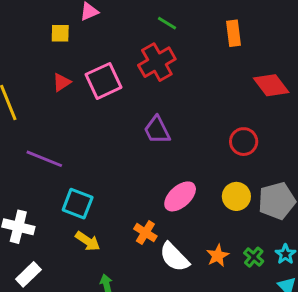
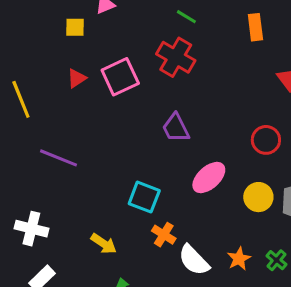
red cross: (157, 62) -> (176, 57), turned -30
pink ellipse: (180, 196) -> (209, 178), moved
cyan square: (78, 204) -> (144, 197), moved

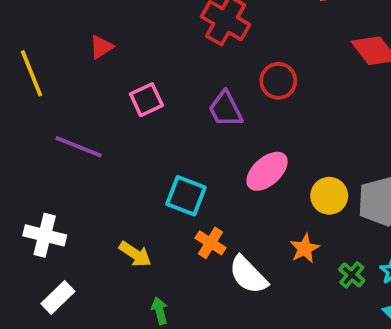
pink square: (120, 77) -> (146, 100), moved, size x0.7
red circle: (266, 140) -> (278, 81), moved
orange star: (239, 259) -> (305, 249), moved

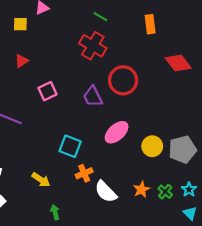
red circle: (278, 81) -> (123, 80), size x1.4
orange cross: (210, 243) -> (84, 173), turned 35
orange star: (305, 249) -> (141, 189), moved

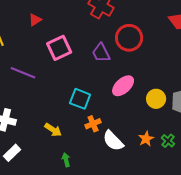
pink square: (47, 91) -> (59, 48), size x1.4

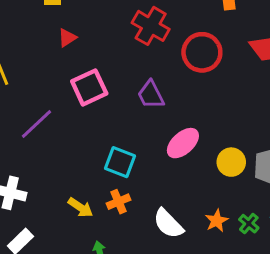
red triangle: (35, 20) -> (67, 38), moved
red circle: (129, 38) -> (202, 52), moved
purple line: (23, 73) -> (37, 124), turned -65
orange cross: (93, 124) -> (119, 202), moved

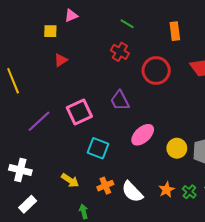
red cross: (151, 26) -> (120, 52), size x0.7
pink square: (89, 87) -> (79, 112), moved
orange cross: (119, 202) -> (105, 186), moved

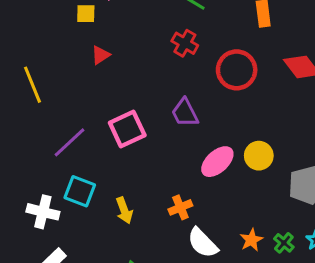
cyan square: (98, 148) -> (80, 191), moved
yellow circle: (177, 148) -> (259, 156), moved
yellow arrow: (70, 180) -> (124, 210), moved, turned 36
orange cross: (105, 186) -> (180, 207), moved

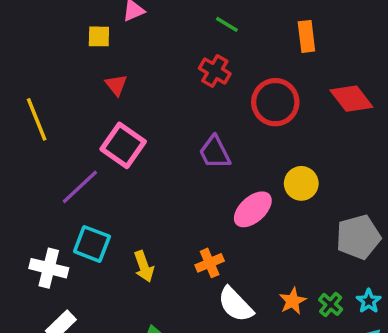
red triangle: (101, 55) -> (116, 85), turned -36
pink square: (127, 129) -> (123, 145), moved, turned -30
yellow circle: (259, 156) -> (301, 183), moved

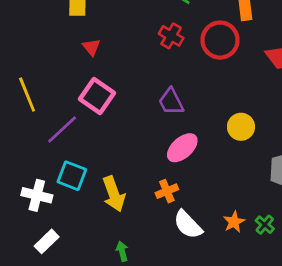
red circle: (275, 102) -> (220, 40), moved
yellow line: (37, 119) -> (27, 95), moved
pink ellipse: (253, 209) -> (182, 148), moved
yellow arrow: (144, 266) -> (114, 194), size x1.4

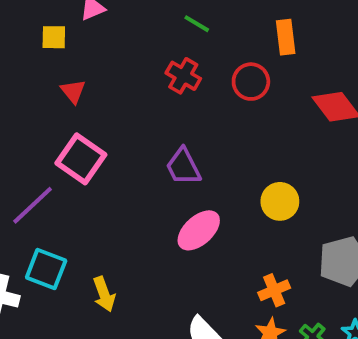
red circle: (220, 40) -> (251, 82), size x0.7
orange cross: (167, 191) -> (274, 290), moved
yellow arrow: (114, 194) -> (104, 294), size x0.7

